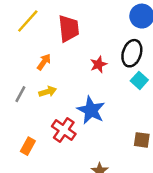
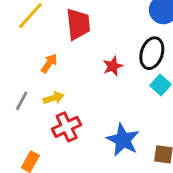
blue star: (91, 110) -> (123, 140), moved
red cross: (64, 130) -> (67, 127), moved, turned 30

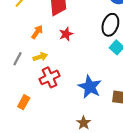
red star: (113, 66) -> (66, 34), moved

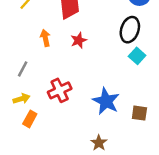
orange arrow: (37, 32) -> (45, 38), turned -48
yellow arrow: (40, 57) -> (21, 99), moved

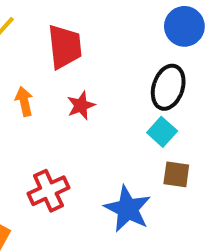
cyan square: (137, 56) -> (162, 132), moved
brown square: (139, 113) -> (176, 174), moved

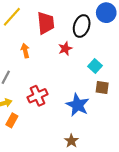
black ellipse: (168, 87) -> (82, 26), moved
red star: (81, 105) -> (65, 49), moved

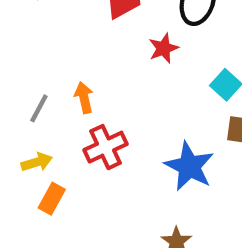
orange arrow: (25, 51) -> (84, 98), moved

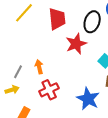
red star: (164, 48) -> (76, 44), size x1.5
yellow arrow: (37, 162) -> (12, 90), moved

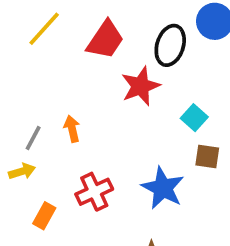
red trapezoid: (57, 19) -> (105, 40), turned 40
red cross: (49, 90) -> (94, 192), moved

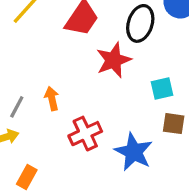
cyan square: (194, 118) -> (162, 89), turned 35
red cross: (94, 192) -> (85, 134), moved

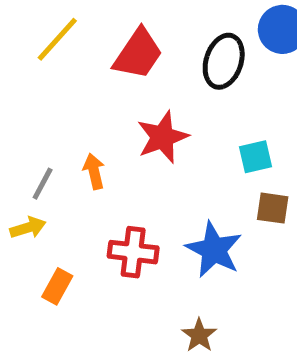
red star: (114, 60) -> (162, 137), moved
red cross: (85, 134) -> (133, 252), moved, turned 32

